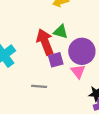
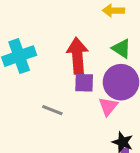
green triangle: (61, 32) -> (121, 49), moved

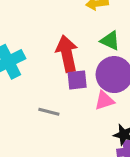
pink triangle: (108, 106) -> (104, 100), turned 40

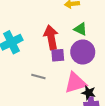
pink triangle: (104, 100) -> (75, 83), moved, size x1.6

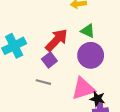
red arrow: (51, 37) -> (57, 40), turned 55
purple square: (58, 55) -> (49, 60), moved, turned -32

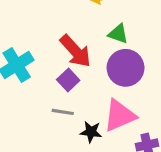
red arrow: (57, 40) -> (75, 51), turned 100
black star: (97, 99) -> (91, 132), moved

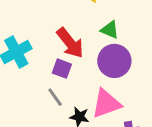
purple square: (68, 80) -> (62, 69), turned -30
gray line: (63, 112) -> (55, 97), turned 42

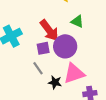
purple circle: (114, 61) -> (65, 46), moved
purple square: (62, 69) -> (43, 48), turned -32

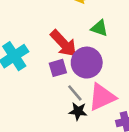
gray line: (38, 68) -> (75, 93), moved

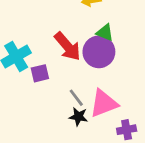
purple circle: (87, 63) -> (99, 52), moved
purple square: (58, 68) -> (40, 73), moved

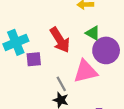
purple circle: (99, 52) -> (106, 50), moved
pink triangle: (104, 103) -> (85, 71), moved

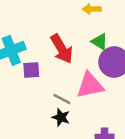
gray line: (61, 84) -> (62, 99), turned -35

